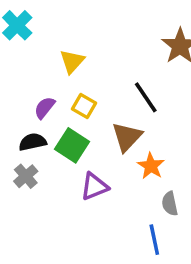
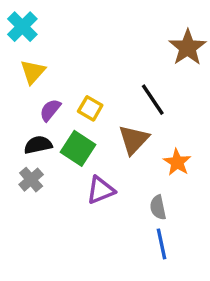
yellow triangle: (72, 61) -> (33, 72), moved
orange star: (151, 166) -> (177, 162), moved
gray semicircle: (170, 204) -> (158, 207), moved

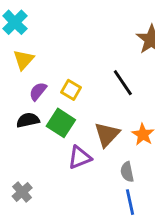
brown triangle: (134, 140) -> (107, 134), moved
gray cross: (31, 180) -> (22, 192), moved

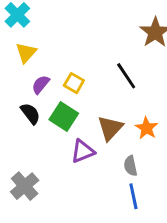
black semicircle: (28, 120) -> (30, 114), turned 65
gray cross: (22, 192) -> (25, 186), size x1.4

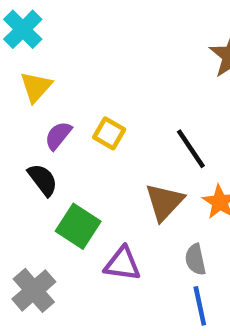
black line: (126, 76) -> (191, 149), moved
green square: (64, 116) -> (78, 226), moved
purple triangle: (83, 151) -> (122, 264), moved, turned 30

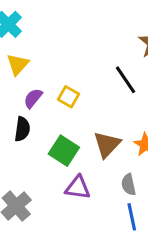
black line: (191, 149) -> (125, 80), moved
black semicircle: (43, 180) -> (22, 129), turned 45
green square: (78, 226) -> (64, 151), moved

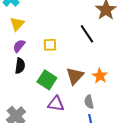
yellow square: (69, 97) -> (50, 45), turned -32
purple semicircle: (33, 98) -> (19, 46), moved

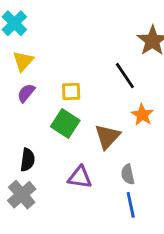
black semicircle: (20, 66) -> (28, 160), moved
orange star: (100, 76) -> (142, 115), moved
green square: (47, 80) -> (65, 123), moved

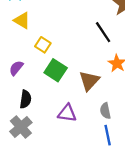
yellow triangle: (23, 61) -> (22, 20), turned -42
yellow square: (71, 92) -> (43, 45), moved, turned 35
purple semicircle: (26, 93) -> (16, 68), moved

